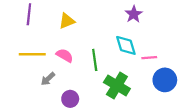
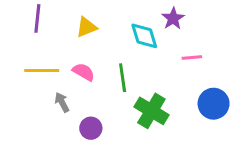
cyan diamond: (126, 45) -> (144, 36), moved
pink line: (149, 58) -> (192, 57), moved
gray arrow: (48, 79) -> (62, 102), turned 104

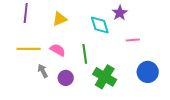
purple circle: (91, 128) -> (66, 78), moved

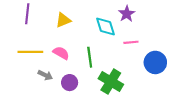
pink line: (133, 40) -> (131, 42), moved
gray arrow: (43, 71) -> (45, 75), turned 144
blue circle: (148, 72) -> (155, 62), moved

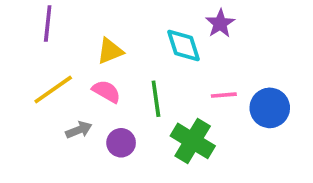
yellow triangle: (63, 20) -> (110, 51), moved
pink line: (131, 42) -> (224, 95), moved
yellow line: (30, 52) -> (53, 90), turned -35
gray arrow: (45, 75) -> (79, 130), turned -48

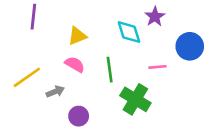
yellow line: (53, 90) -> (27, 77), moved
blue circle: (270, 108) -> (190, 46), moved
purple circle: (121, 143) -> (79, 116), moved

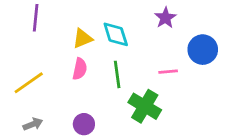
cyan diamond: (129, 32) -> (116, 34), moved
pink semicircle: (75, 64) -> (80, 69), turned 72
gray arrow: (55, 92) -> (33, 124), moved

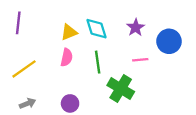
purple line: (36, 18) -> (18, 23), moved
purple star: (165, 18) -> (136, 28), moved

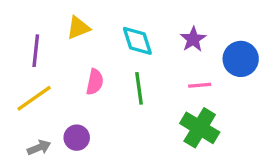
purple line: (18, 23) -> (36, 51), moved
yellow triangle: (69, 32) -> (78, 28), moved
green cross: (121, 88) -> (200, 128), moved
purple circle: (70, 103) -> (77, 138), moved

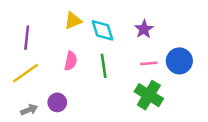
yellow triangle: (78, 28) -> (73, 21), moved
blue circle: (241, 59) -> (179, 61), moved

